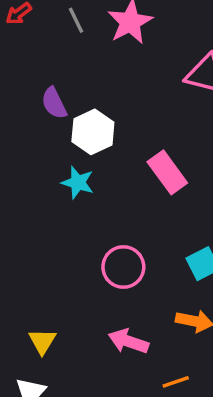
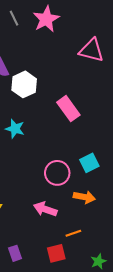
cyan star: (78, 183) -> (15, 129), moved
pink circle: (123, 267) -> (57, 173), moved

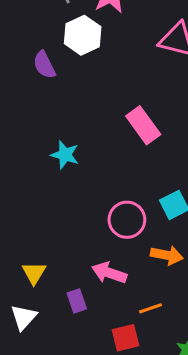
white hexagon: (24, 84) -> (83, 35), moved
purple rectangle: (15, 253) -> (77, 301), moved

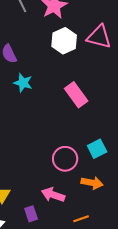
white hexagon: (83, 35) -> (64, 41), moved
cyan star: (65, 155) -> (23, 83), moved

